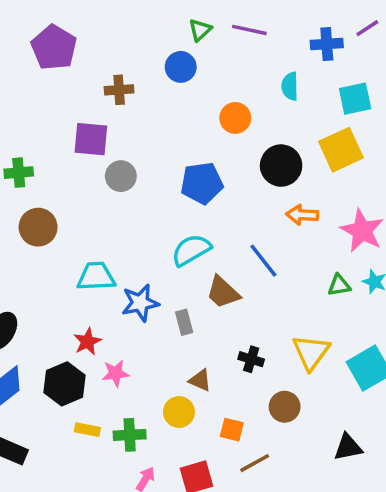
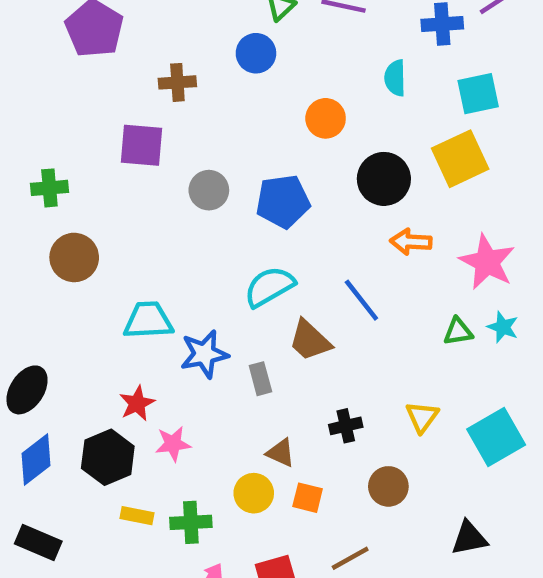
gray circle: (121, 176) -> (209, 190), moved
yellow triangle: (311, 352) -> (422, 417), size x0.7
black cross: (251, 359) -> (346, 426), turned -30
orange square: (232, 430) -> (308, 498), moved

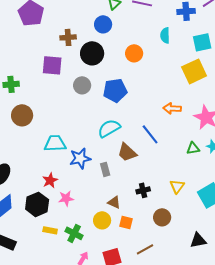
black circle: (384, 179) -> (92, 53), moved
green cross: (191, 522) -> (74, 233), turned 30

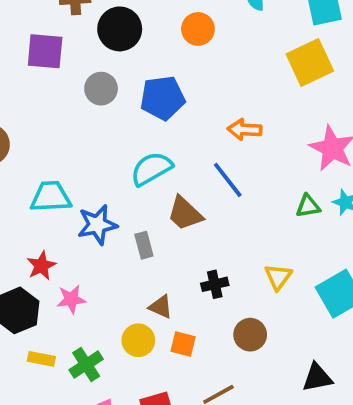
orange arrow: (172, 108) -> (245, 130), moved
green cross: (74, 233) -> (86, 364), turned 30

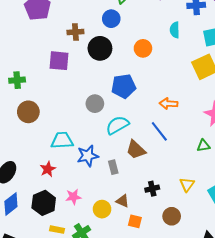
gray circle: (101, 89) -> (95, 104), moved
red star: (41, 266) -> (48, 169), moved
yellow circle: (138, 340) -> (102, 209), moved

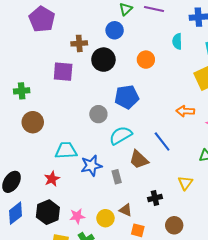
orange arrow: (169, 104) -> (185, 111), moved
yellow triangle: (187, 185) -> (185, 183), moved
pink star: (73, 197) -> (77, 216), moved

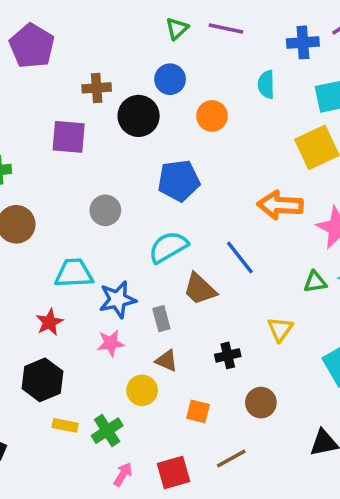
blue circle: (115, 30) -> (170, 79), moved
orange arrow: (185, 111) -> (280, 205), size x1.4
gray circle: (98, 114) -> (105, 210), moved
brown triangle: (126, 210) -> (167, 361), moved
pink star: (77, 216) -> (111, 343), moved

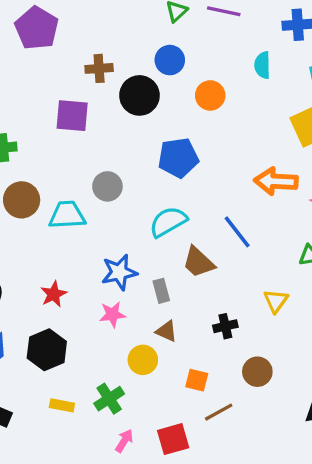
cyan trapezoid: (74, 273) -> (67, 215), moved
yellow rectangle: (65, 425) -> (62, 405), moved
brown line: (231, 459) -> (219, 412), moved

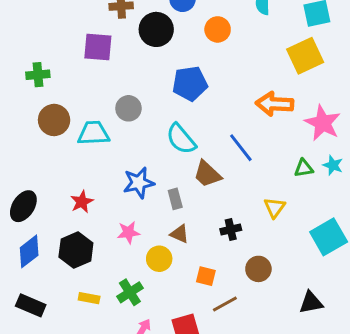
cyan semicircle: (168, 222) -> (181, 139), turned -100
pink star: (113, 314) -> (128, 232), moved

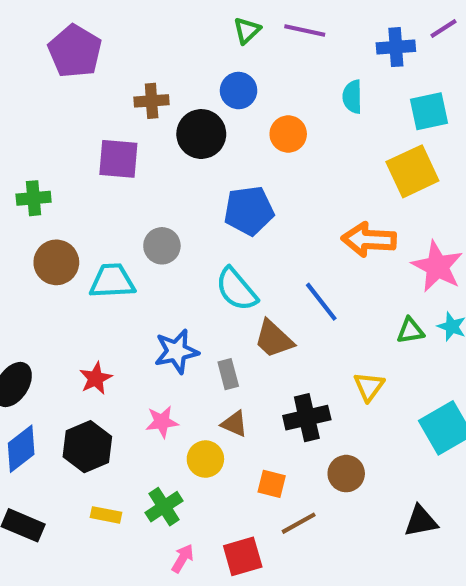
black cross: (231, 230) -> (307, 418), size x1.5

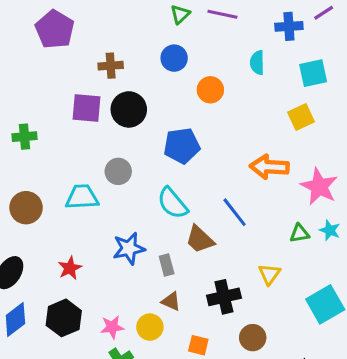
black circle: (201, 134) -> (129, 109), moved
yellow square: (412, 171) -> (301, 117), size x0.7
brown circle: (56, 262) -> (26, 208), moved
pink star: (162, 422) -> (112, 327), moved

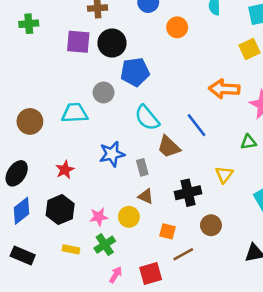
green cross: (25, 137) -> (29, 24), moved
blue pentagon: (182, 146) -> (135, 72), moved

